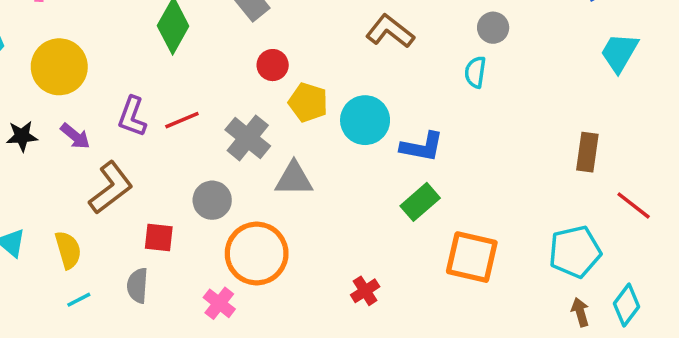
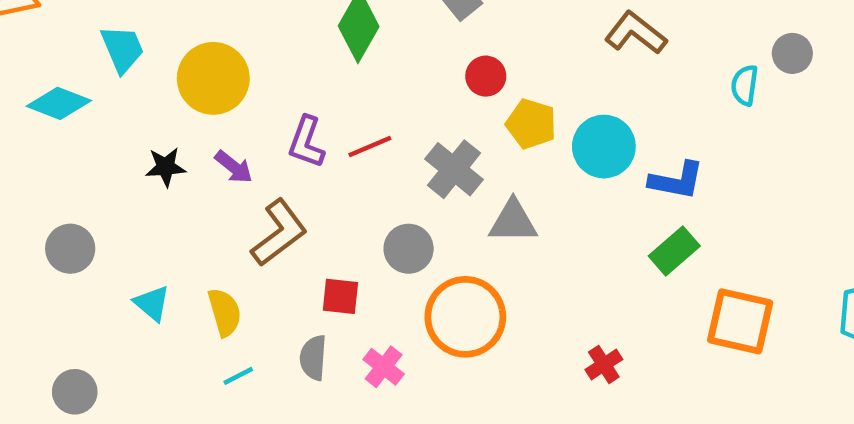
gray circle: (493, 28) -> (792, 53), moved
pink cross: (219, 303) -> (384, 367), moved

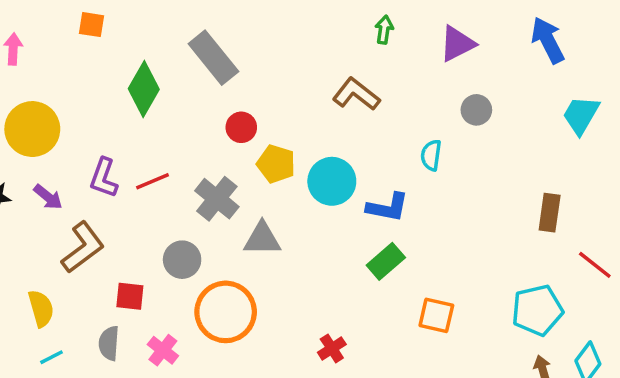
cyan semicircle: (745, 85) -> (431, 155), moved
orange square: (740, 321) -> (436, 315), size x0.7

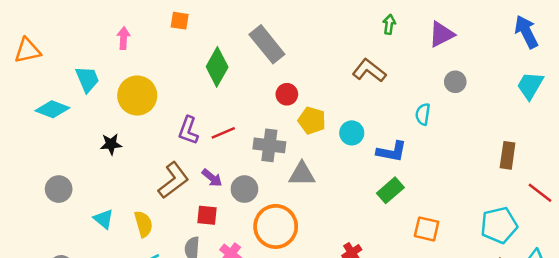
blue arrow: (548, 40) -> (526, 32), moved
cyan circle: (332, 181) -> (352, 133), size x0.7
purple arrow: (48, 197) -> (212, 178), moved
gray cross: (217, 199) -> (269, 145), turned -32

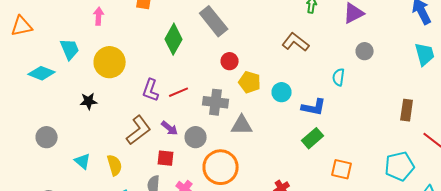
cyan trapezoid: (530, 86) -> (425, 54), turned 135

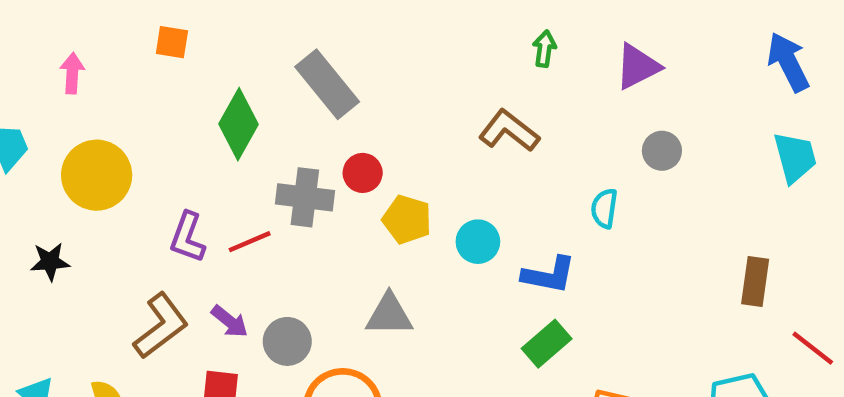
gray cross: (216, 102) -> (305, 197), moved

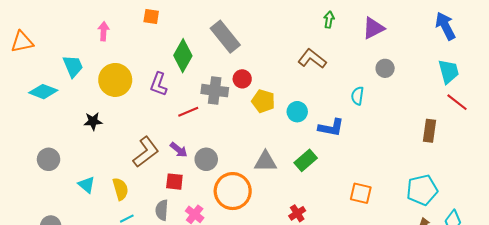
purple L-shape: (187, 237) -> (159, 84), moved
gray triangle: (389, 315) -> (265, 161), moved
green rectangle: (547, 344) -> (306, 160), moved
red line: (813, 348) -> (457, 102), moved

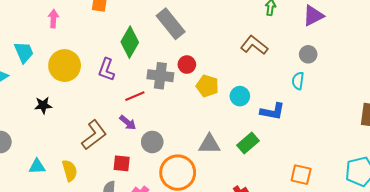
gray circle: (385, 68) -> (308, 54), moved
purple arrow: (179, 150) -> (128, 123), moved
cyan triangle: (87, 185) -> (37, 166), turned -42

